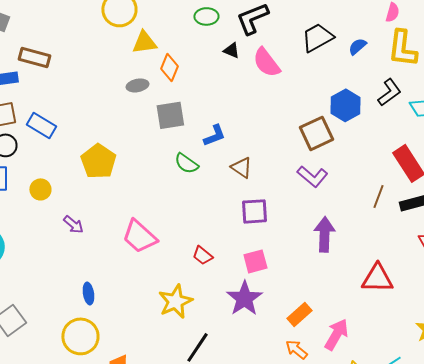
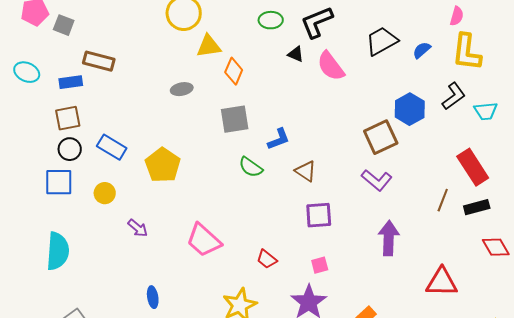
gray ellipse: (137, 85) -> (182, 89), moved
blue rectangle: (41, 125) -> (112, 147), moved
pink square: (255, 261) -> (320, 265), size x0.7

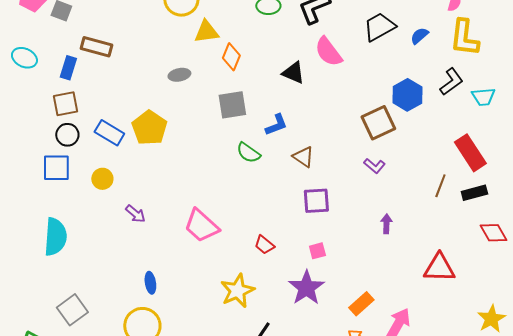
black triangle: (296, 54) -> (293, 73), moved, size x1.4
blue rectangle: (71, 82) -> (68, 68), turned -65
yellow pentagon: (163, 165) -> (149, 128), moved
purple L-shape: (377, 180) -> (374, 166), size x0.7
purple arrow: (389, 238) -> (386, 224), size x0.6

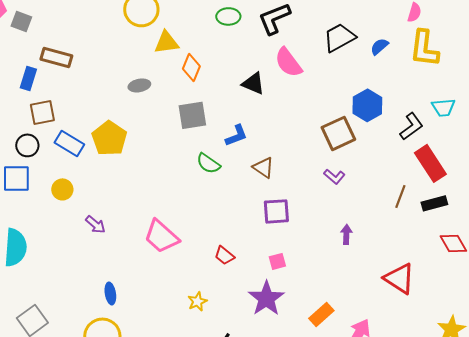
black L-shape: (451, 82) -> (411, 126), moved
brown square: (65, 104) -> (42, 112), moved
red triangle: (439, 268) -> (399, 278), turned 32
yellow star: (237, 291) -> (197, 301), size x0.6

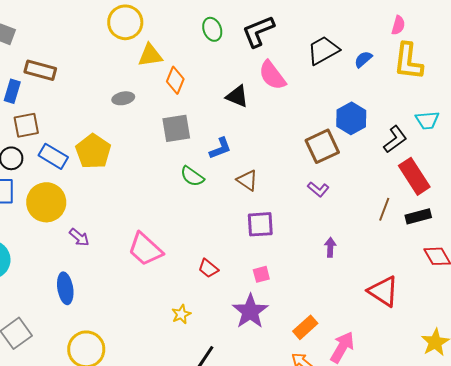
green ellipse: (228, 16) -> (212, 29), turned 70
yellow circle: (62, 189) -> (46, 202), size x1.8
blue ellipse: (110, 293) -> (65, 288), moved, size x1.4

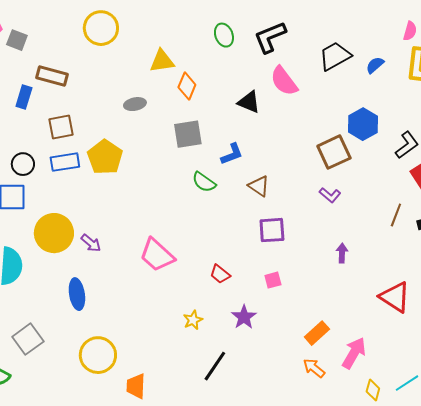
yellow circle: (125, 22) -> (101, 28), moved
brown square: (26, 125) -> (61, 127), moved
blue rectangle: (53, 156) -> (65, 162), turned -40
yellow circle: (46, 202) -> (54, 233), moved
purple star: (250, 311) -> (244, 317), moved, size x0.7

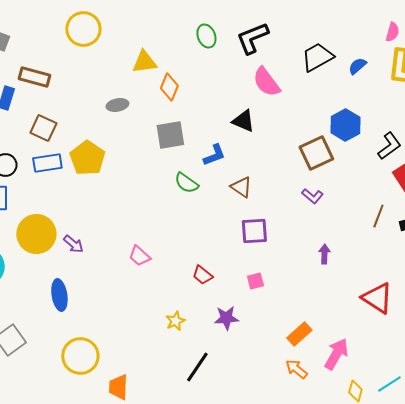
black triangle: (249, 102) -> (243, 121), moved
brown square: (61, 127) -> (43, 128), turned 36
pink trapezoid: (157, 255) -> (139, 256), size x0.6
purple star: (244, 317) -> (226, 318), turned 30

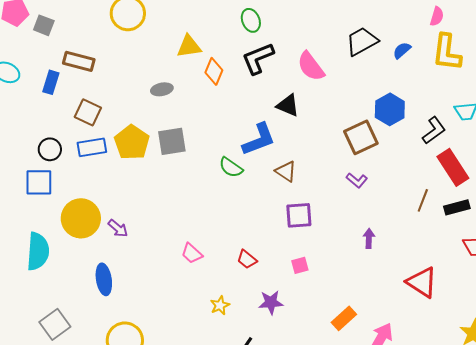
black L-shape: (252, 38) -> (258, 58), moved
gray square: (170, 135) -> (172, 141), moved
blue L-shape: (214, 155) -> (259, 139), size x1.5
pink trapezoid: (139, 256) -> (192, 253), moved

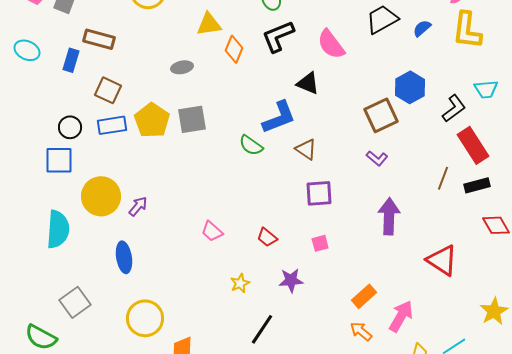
purple arrow: (118, 228) -> (138, 206), turned -90
purple arrow: (369, 238) -> (389, 216), size x1.8

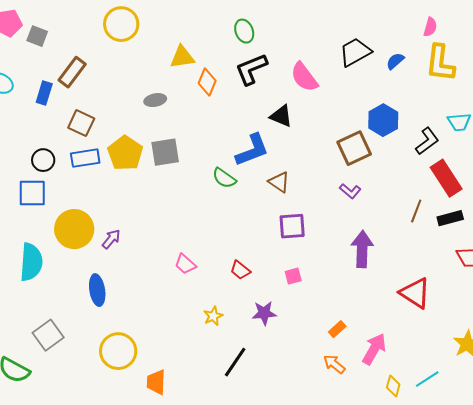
brown rectangle: (99, 39) -> (72, 72), turned -68
orange rectangle: (364, 296) -> (337, 329), size x0.7

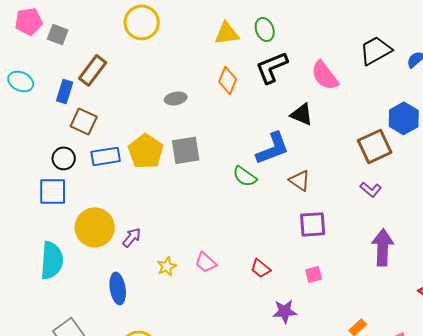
yellow triangle: (182, 57) -> (227, 33), moved
brown square: (81, 123) -> (84, 121), moved
yellow star: (213, 316) -> (167, 266), moved

